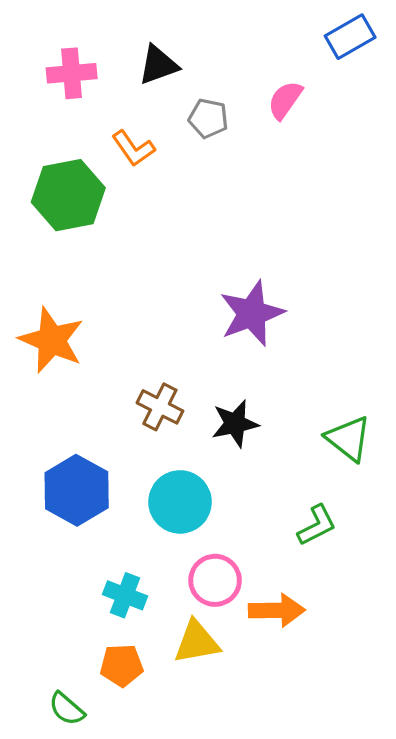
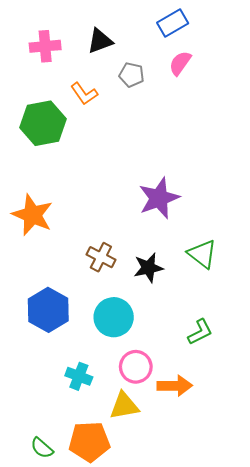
blue rectangle: (350, 37) -> (173, 23), moved
green triangle: (348, 439) -> (202, 254), moved
orange pentagon: (122, 665) -> (89, 442), moved, size x1.5

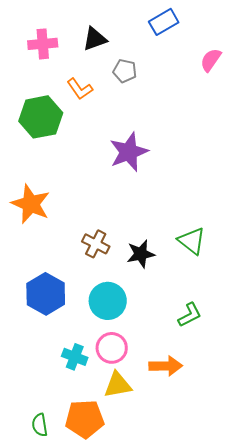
pink semicircle: (180, 63) -> (211, 60), moved
purple star: (159, 198) -> (129, 152), moved
pink circle: (136, 367) -> (112, 348), moved
green semicircle: (42, 448) -> (40, 425), turned 40

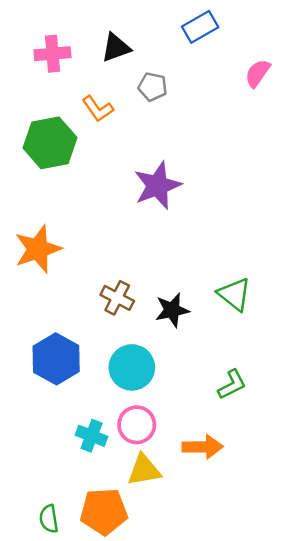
orange star: (31, 204) -> (38, 249), turned 30

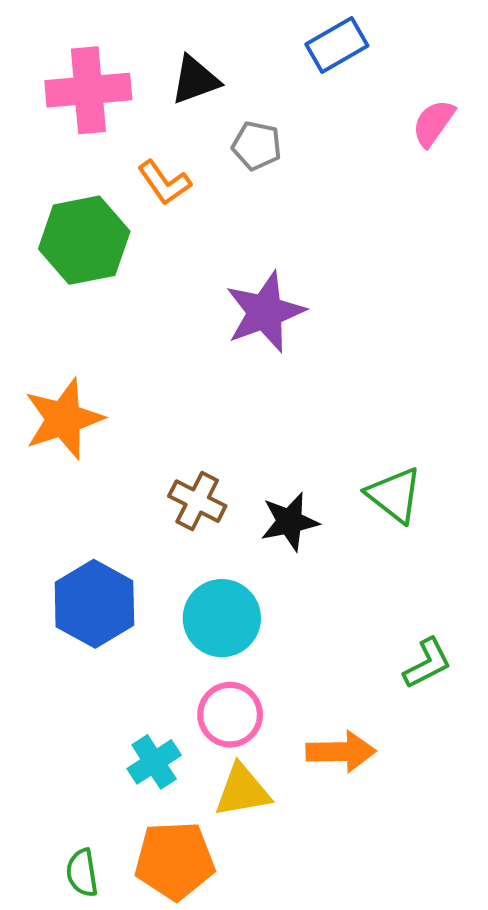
pink cross: (52, 54) -> (88, 90), size x1.4
green L-shape: (232, 385) -> (427, 663), moved
cyan cross: (92, 436) -> (154, 762), moved, turned 36

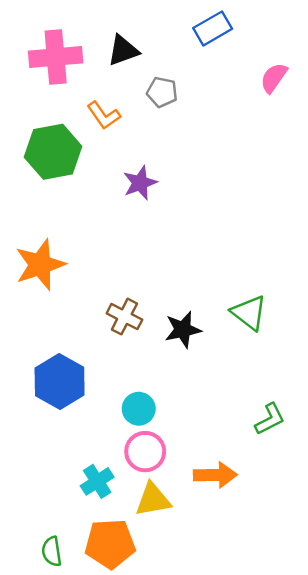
purple star: (265, 312) -> (140, 183), moved, size x0.7
cyan circle: (222, 618) -> (139, 409), moved, size x0.7

